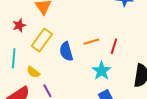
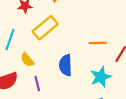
blue semicircle: (66, 51) -> (66, 65), moved

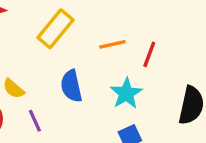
yellow rectangle: (45, 28) -> (56, 29), moved

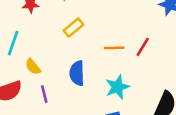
yellow rectangle: (56, 29) -> (73, 28), size x0.7
red line: (149, 54) -> (143, 47), moved

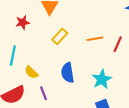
orange line: (114, 48) -> (95, 39), moved

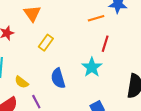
orange line: (95, 39) -> (96, 18), moved
cyan star: (102, 79) -> (92, 67), moved

